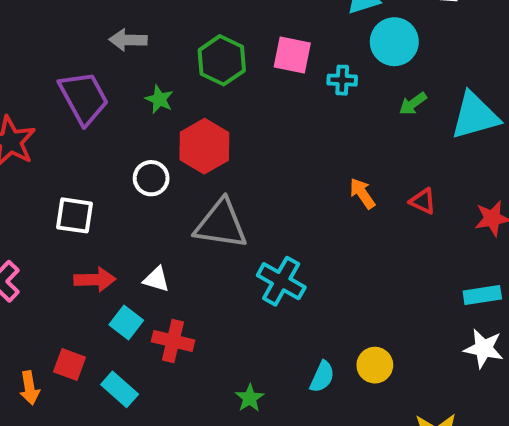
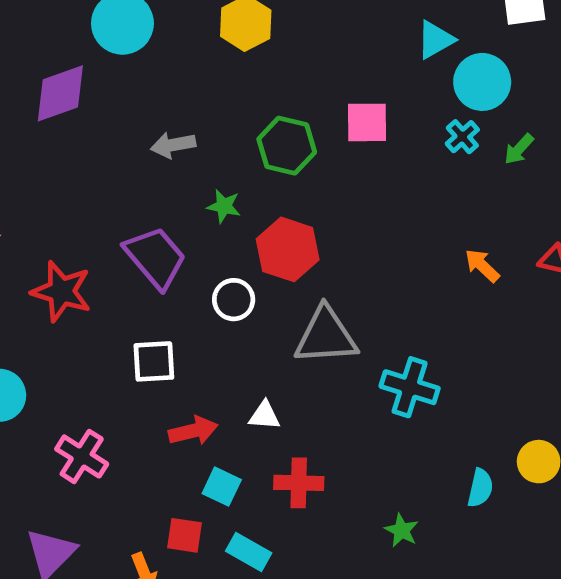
cyan cross: (342, 80) -> (462, 137), moved, turned -32
purple trapezoid: (84, 98) -> (155, 257), moved
cyan square: (126, 323) -> (222, 487), moved

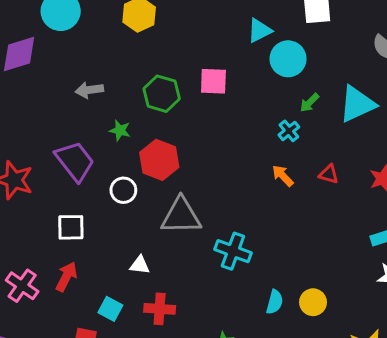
cyan cross: (462, 137) -> (289, 131), moved
red arrow: (193, 431) -> (66, 277), moved, turned -52
cyan semicircle: (480, 488) -> (275, 302), moved

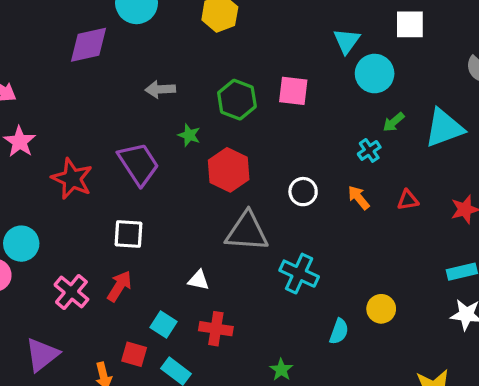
cyan triangle: (259, 31) -> (347, 41), turned -32
red triangle: (329, 174) -> (408, 200), turned -30
white circle: (123, 190) -> (303, 192), moved
yellow circle: (313, 302) -> (381, 309), moved

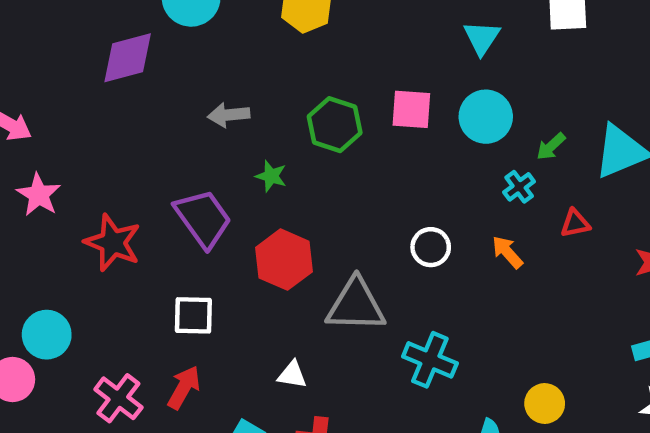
cyan circle: (375, 74) -> (486, 117), moved
red hexagon: (229, 170) -> (284, 260), moved
red triangle: (408, 200) -> (575, 223), moved

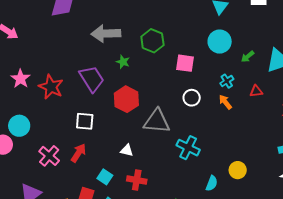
pink square: (411, 109) -> (185, 63), moved
gray arrow: (229, 115) -> (106, 34), size x1.6
cyan cross: (519, 187) -> (227, 81), moved
pink star: (39, 195) -> (20, 79), moved

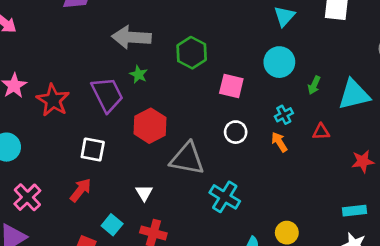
green arrow: (248, 57) -> (314, 85), turned -32
green star: (123, 62) -> (139, 74), moved
white triangle: (127, 150) -> (144, 193), turned 40
pink cross: (49, 156) -> (27, 197), moved

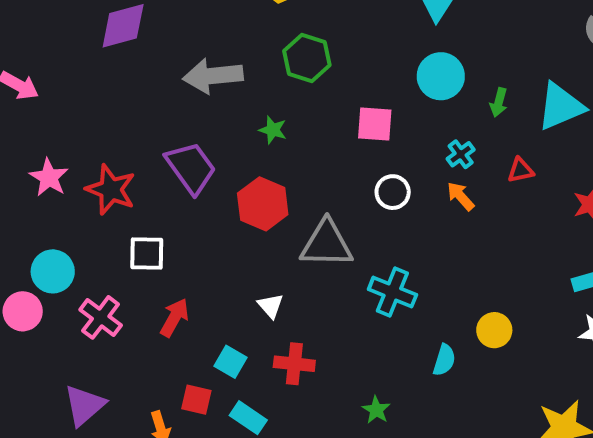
green hexagon: (192, 53) -> (307, 58), moved
green star: (139, 74) -> (273, 130), moved
white square: (93, 149) -> (147, 254), moved
pink cross: (27, 197) -> (101, 317), moved

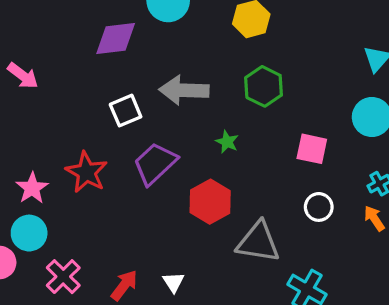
purple trapezoid: (191, 168) -> (155, 163), turned -105
pink star: (49, 177) -> (32, 188), moved
white square: (147, 254) -> (126, 111), moved, turned -32
white triangle: (270, 306) -> (173, 282), moved

